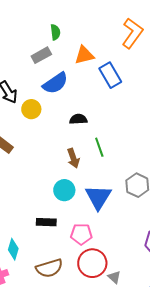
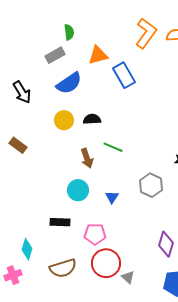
yellow circle: (31, 109) -> (64, 120), moved
green line: (99, 147) -> (113, 147), turned -48
blue triangle: (98, 197) -> (112, 197), size x0.5

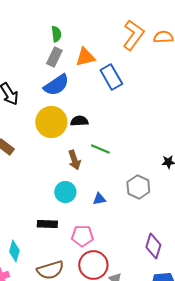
gray rectangle: (55, 55) -> (54, 57), moved, turned -36
yellow circle: (64, 120) -> (51, 122), size x1.6
blue triangle: (112, 197) -> (99, 199), turned 48

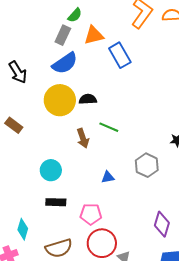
green semicircle: (56, 34) -> (75, 15), moved, turned 49
cyan circle: (65, 192) -> (51, 170), moved

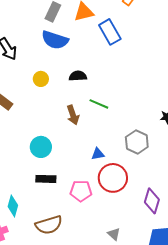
blue semicircle: (65, 63) -> (55, 40), turned 52
yellow circle: (60, 100) -> (41, 79), moved, size x0.5
red circle: (102, 243) -> (113, 178), moved

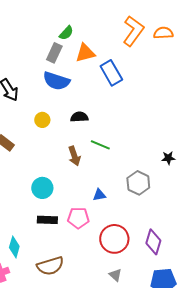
red circle: (113, 178) -> (114, 239), moved
pink pentagon: (81, 191) -> (78, 218), moved

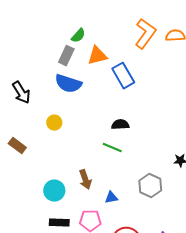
black semicircle: (79, 117) -> (120, 125), moved
brown arrow: (74, 156) -> (85, 180), moved

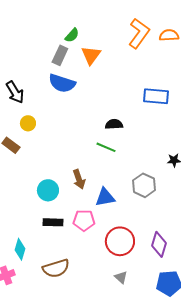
orange triangle: (97, 56) -> (91, 55), turned -40
blue rectangle: (123, 76) -> (156, 96), moved, turned -55
yellow circle: (54, 123) -> (28, 123), moved
blue triangle: (111, 198) -> (105, 197), size x1.5

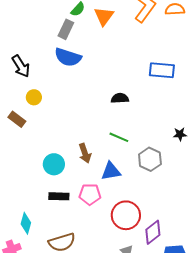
orange triangle: (91, 55) -> (104, 16), moved
green line: (106, 147) -> (119, 137), moved
purple diamond: (159, 244) -> (153, 232), moved, turned 35

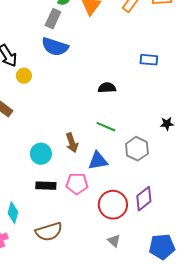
blue rectangle: (162, 70) -> (149, 60), size x0.7
yellow circle: (34, 97) -> (24, 76), moved
purple diamond: (153, 232) -> (144, 199), moved

